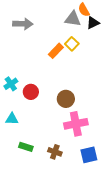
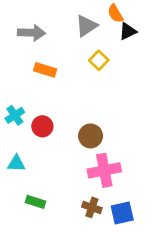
gray triangle: (73, 19) -> (86, 26), moved, turned -42
orange rectangle: (56, 51) -> (45, 70), moved, turned 63
brown cross: (55, 152) -> (92, 207), moved

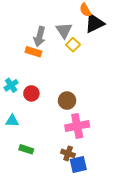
gray triangle: (86, 26) -> (64, 30), moved, turned -30
black triangle: (128, 31) -> (94, 23), size x1.5
gray arrow: (31, 33) -> (40, 36), moved, turned 102
blue square: (122, 213) -> (78, 165), moved

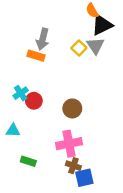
gray triangle: (64, 30) -> (95, 46), moved
cyan cross: (11, 85) -> (21, 93), moved
pink cross: (77, 126) -> (69, 144), moved

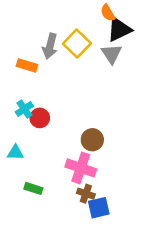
yellow square: (79, 48) -> (77, 44), moved, size x1.5
orange rectangle: (36, 56) -> (27, 65), moved
brown circle: (72, 108) -> (92, 140), moved
pink cross: (69, 144) -> (81, 168), turned 30

